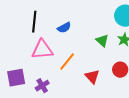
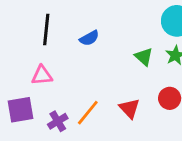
pink triangle: (42, 50) -> (42, 75), moved, size x0.7
orange line: (67, 62) -> (88, 113), moved

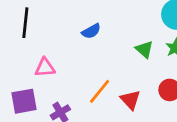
black line: (46, 29) -> (25, 23), moved
orange line: (88, 113) -> (100, 91), moved

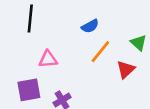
orange line: (100, 91) -> (100, 52), moved
red triangle: (130, 100) -> (126, 69), moved, turned 30

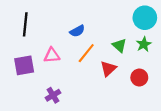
pink triangle: (48, 59) -> (52, 55), moved
purple square: (29, 90) -> (24, 65), moved

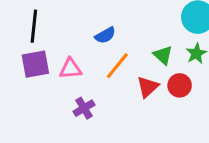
purple square: (24, 65) -> (35, 64), moved
red circle: (139, 78) -> (180, 85), moved
purple cross: (53, 95) -> (84, 108), moved

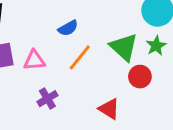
green triangle: (163, 55) -> (124, 47), size x1.5
red triangle: (148, 87) -> (109, 109), moved, turned -45

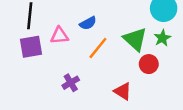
pink triangle: (34, 60) -> (59, 36), moved

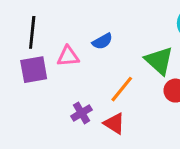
orange line: (98, 48) -> (122, 89), moved
red triangle: (123, 91) -> (114, 123), moved

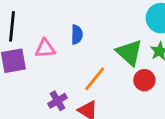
blue semicircle: (102, 41) -> (77, 35), turned -60

